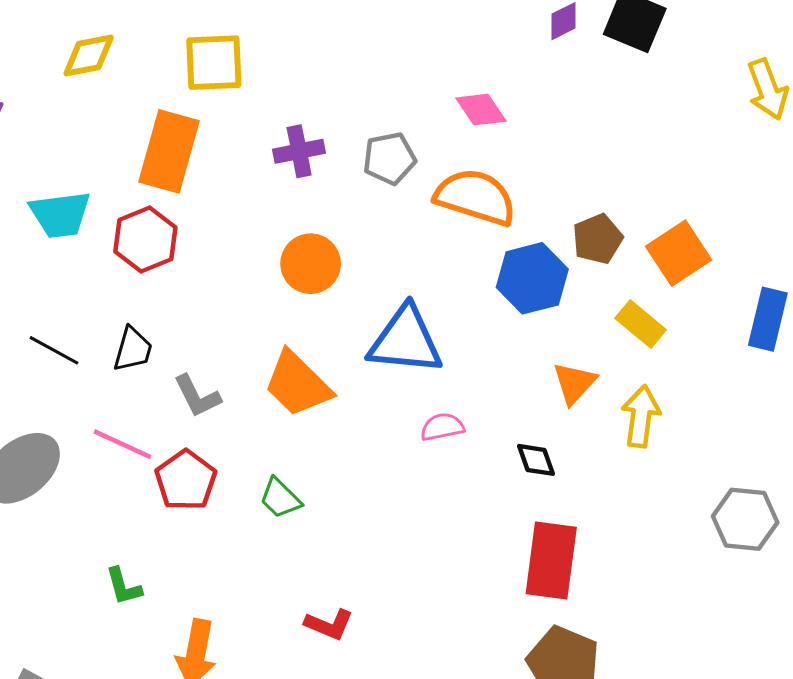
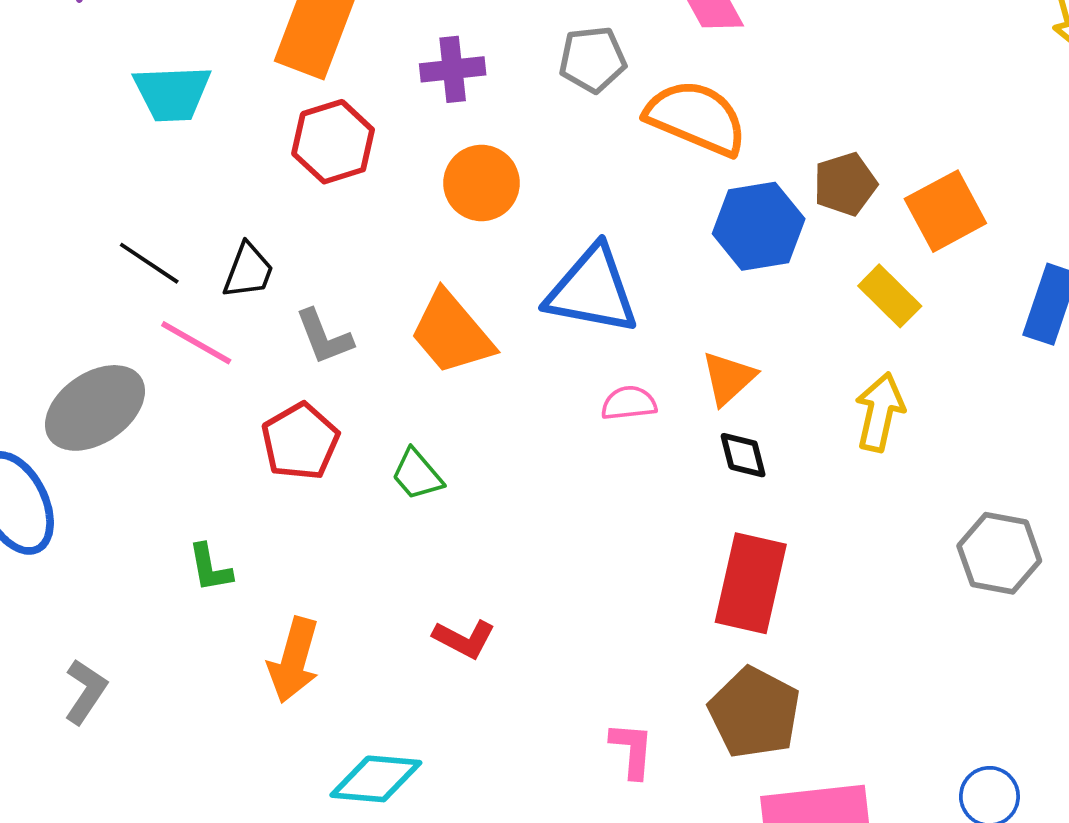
purple cross: (299, 151) -> (453, 69), moved
red hexagon: (145, 240) -> (333, 142), moved
orange triangle: (574, 383) -> (728, 378), moved
pink line: (122, 444) -> (196, 343), moved

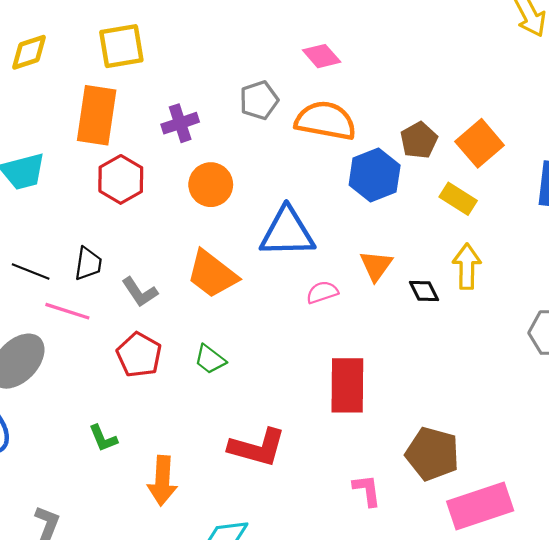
black diamond: (743, 455) -> (424, 291), moved
red rectangle: (751, 583) -> (347, 385), moved
red L-shape: (464, 639) -> (257, 447), size x1.6

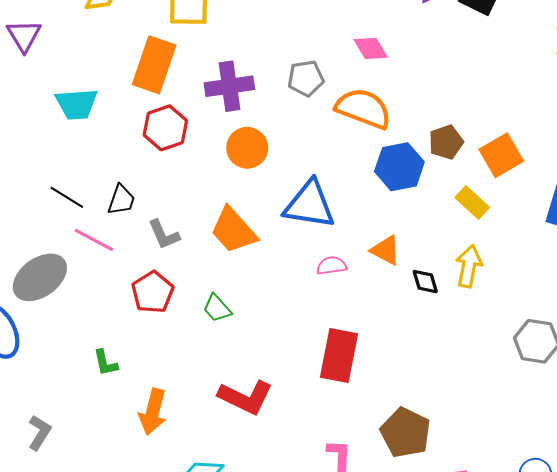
purple cross: (180, 123) -> (229, 86), size x1.4
orange triangle: (376, 266) -> (386, 250), turned -48

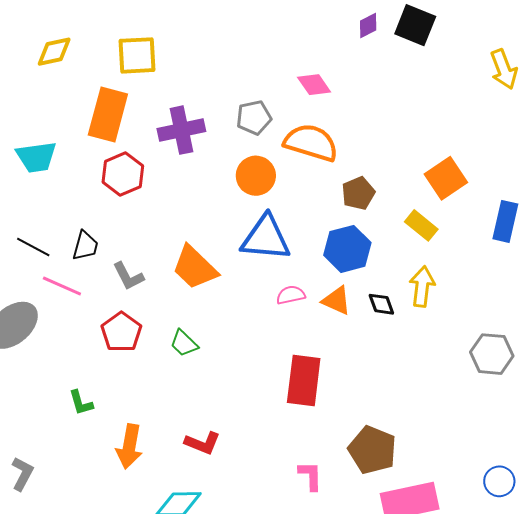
brown pentagon: (446, 142) -> (358, 193), moved
orange circle: (247, 148) -> (256, 176), moved
blue hexagon: (399, 167) -> (347, 249), moved
orange triangle: (386, 250) -> (337, 301), moved
red L-shape: (246, 397) -> (202, 443), moved, size x0.7

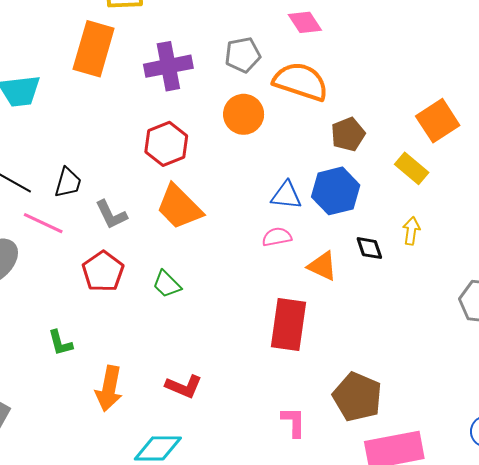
red hexagon: (123, 174) -> (166, 144), moved
blue triangle: (266, 238) -> (286, 195), moved, size x0.6
yellow arrow: (422, 287) -> (411, 231), size x0.7
orange triangle: (337, 301) -> (322, 266), moved

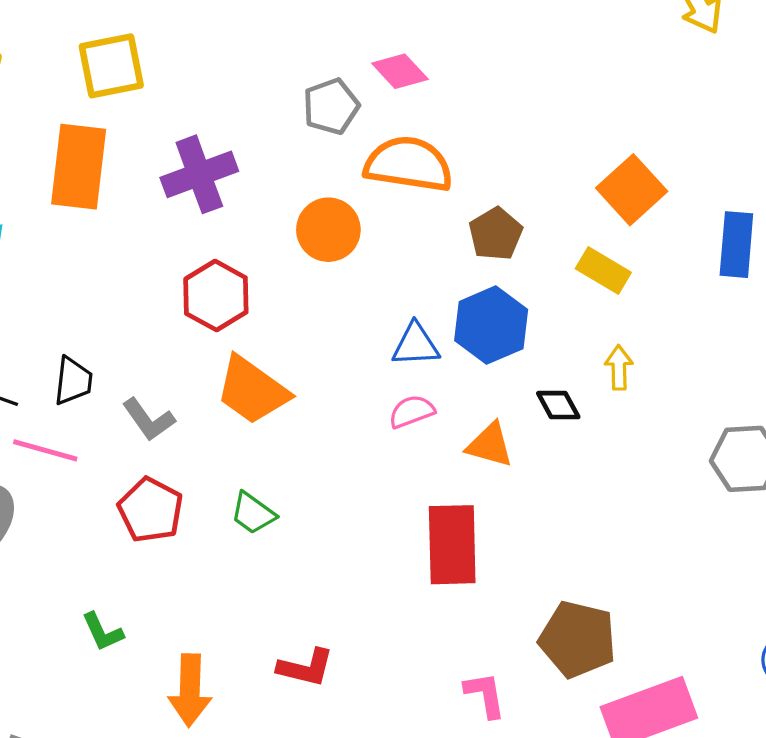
gray pentagon: (243, 55) -> (331, 106), moved

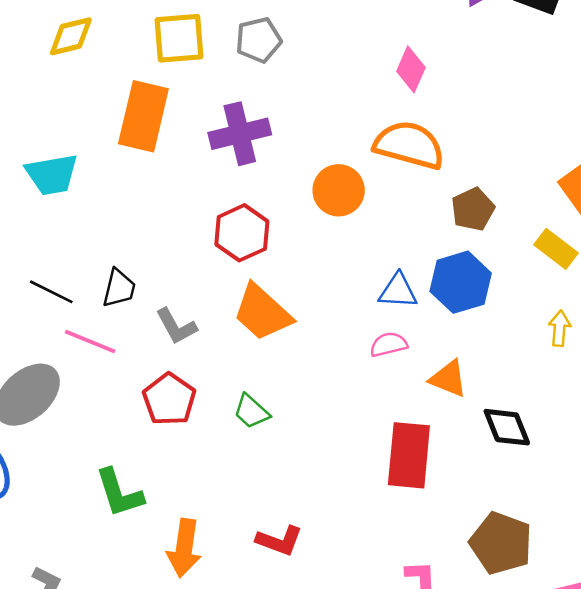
pink diamond: (400, 71) -> (411, 69), turned 60
gray pentagon: (331, 106) -> (259, 40), moved
black diamond: (558, 405) -> (507, 427), moved, size x1.4
green L-shape: (102, 632) -> (119, 493), size x1.5

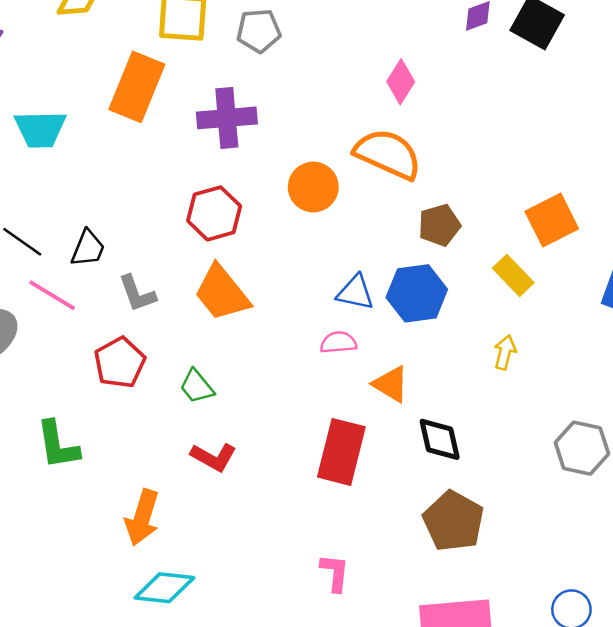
red L-shape: (279, 541) -> (214, 457), moved
brown pentagon: (501, 543) -> (453, 521), moved
orange arrow: (184, 548) -> (142, 518), moved

